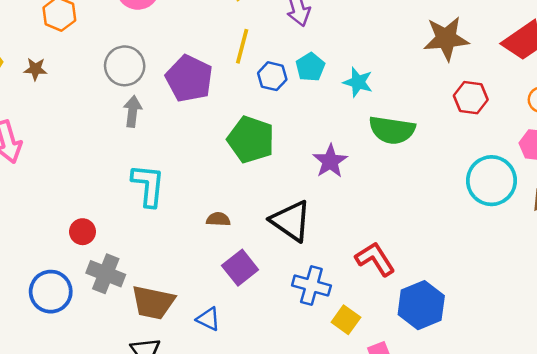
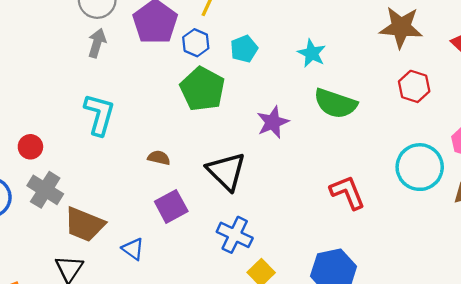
cyan pentagon: (310, 67) -> (244, 49), moved
blue hexagon: (272, 76) -> (196, 43), moved
red L-shape: (375, 259) -> (348, 192), moved

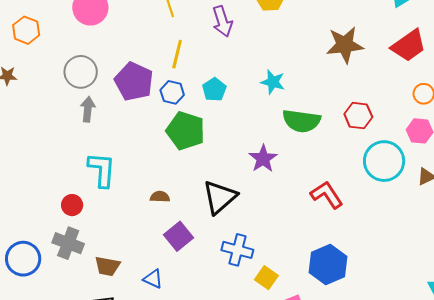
red hexagon: (414, 86) -> (358, 116), moved
purple star: (273, 122) -> (263, 159), moved
red circle: (30, 147) -> (72, 205), moved
black triangle: (226, 171) -> (220, 197), turned 45
brown trapezoid: (84, 224) -> (107, 266), size x0.7

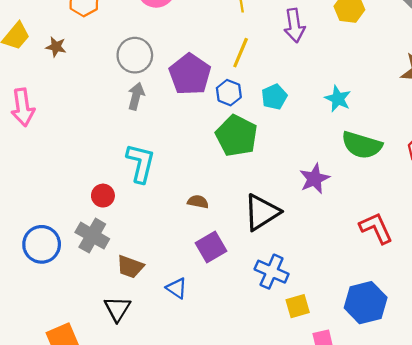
yellow square: (266, 278) -> (298, 306), turned 30

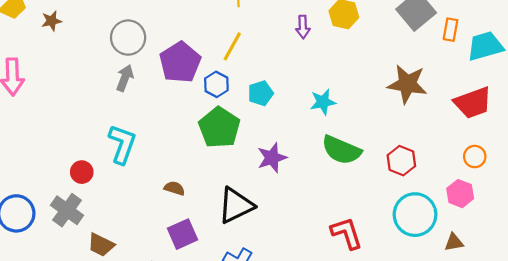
purple arrow: (294, 25) -> (303, 27), moved, size x0.7
brown star: (56, 47) -> (52, 21), turned -30
cyan star: (338, 99) -> (323, 102), turned 30
purple star: (314, 179) -> (272, 158), moved

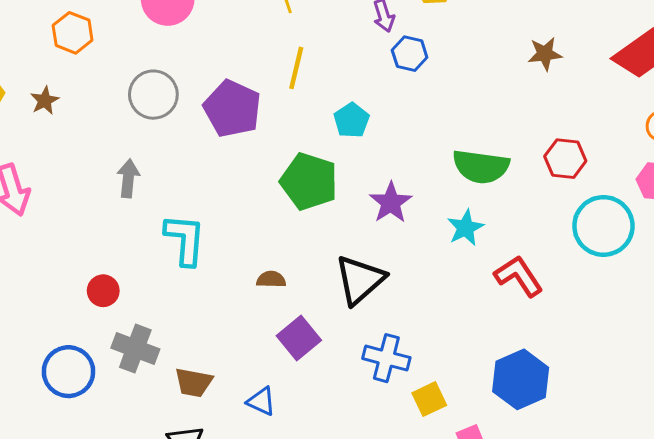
gray arrow: (125, 78) -> (128, 178), moved
blue hexagon: (216, 84) -> (410, 54), moved
brown star: (407, 84) -> (545, 54), size x0.6
cyan star: (323, 102) -> (465, 228), moved
red circle: (82, 172) -> (103, 291), moved

